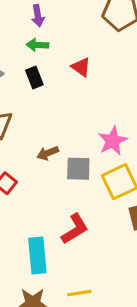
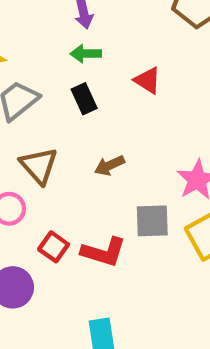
brown arrow: (48, 153) -> (109, 165), moved
red L-shape: (75, 229) -> (104, 252), moved, turned 52

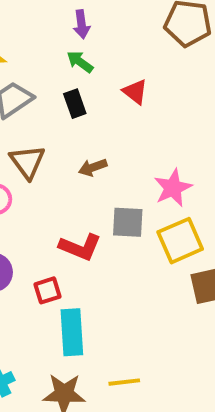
green arrow: (86, 54) -> (80, 62), turned 32
red square: (54, 247) -> (47, 290), moved, turned 32

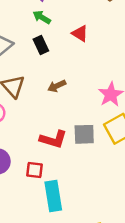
gray square: (128, 222) -> (84, 134), moved
red square: (47, 290) -> (35, 170), turned 30

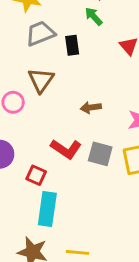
black rectangle: (41, 45) -> (72, 45), moved
brown arrow: (57, 86) -> (91, 108), moved

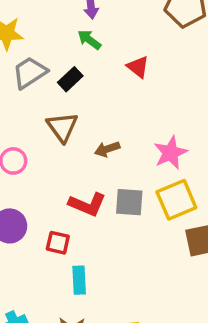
black rectangle: (72, 45) -> (70, 79), turned 66
brown triangle: (41, 80) -> (62, 127), moved
cyan rectangle: (47, 209) -> (79, 280), size x0.7

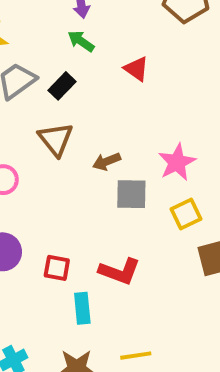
yellow square: (176, 200) -> (186, 214), size x0.7
gray square: (129, 202) -> (131, 194), moved
red L-shape: (87, 204) -> (120, 271), moved

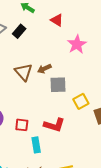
brown triangle: (56, 139) -> (24, 72), moved
pink star: (177, 162) -> (77, 44), moved
yellow square: (186, 214) -> (81, 101), moved

